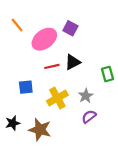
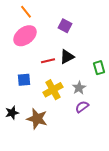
orange line: (17, 25) -> (26, 12), moved
pink ellipse: (44, 39) -> (25, 36), moved

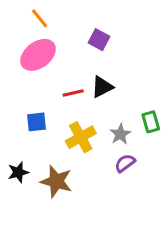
green rectangle: (99, 68) -> (151, 122), moved

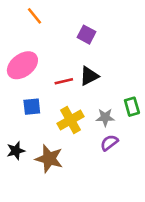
pink ellipse: (38, 55) -> (22, 65), moved
gray star: (120, 134) -> (105, 117), turned 30

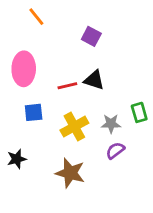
pink ellipse: (22, 65) -> (24, 69), turned -52
black triangle: (89, 76) -> (94, 80), turned 45
brown star: (49, 159) -> (70, 173), moved

